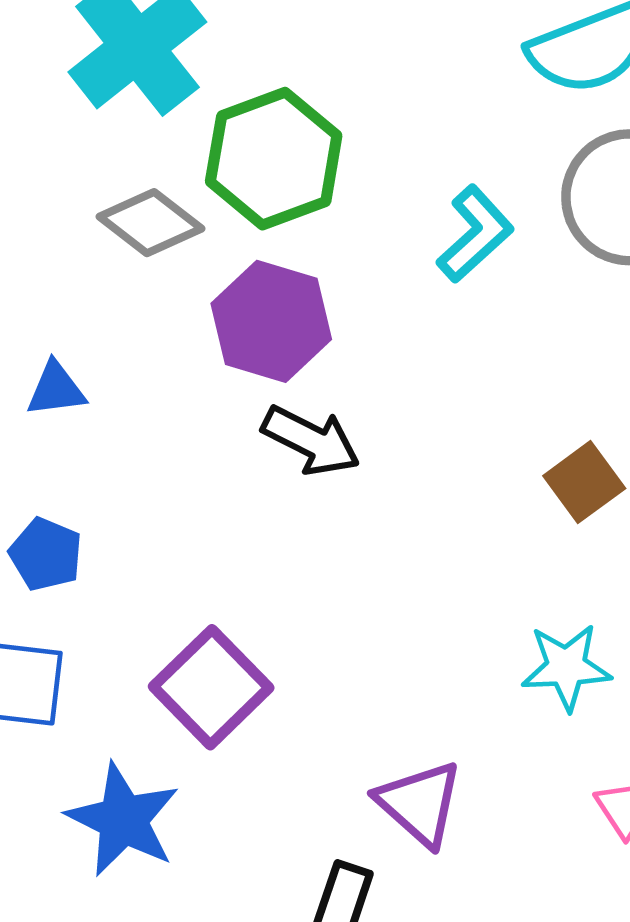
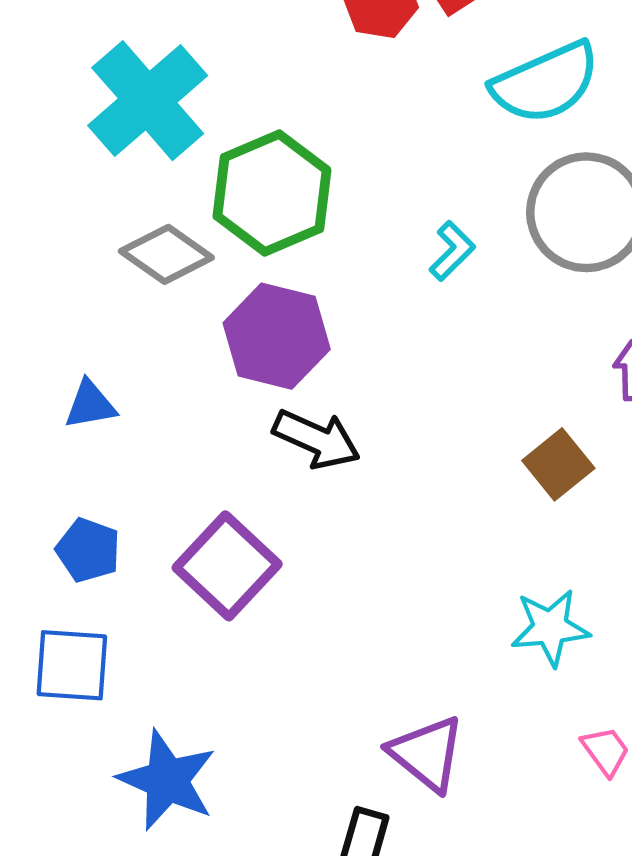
cyan L-shape: (475, 234) -> (452, 251), size x0.7
purple square: (211, 687) -> (227, 566), moved

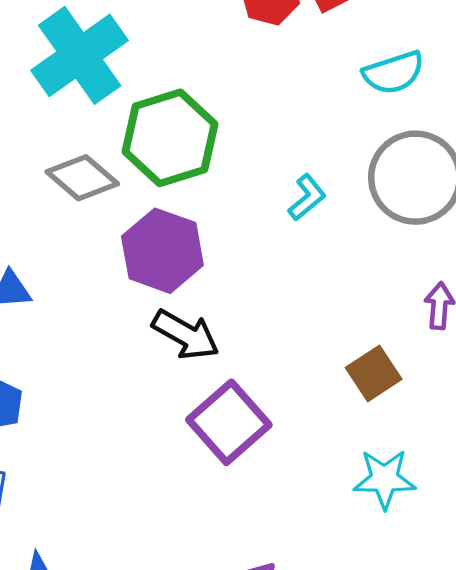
cyan semicircle: (546, 83) -> (394, 73), size x0.7
purple square: (227, 566) -> (229, 422), moved
cyan star: (550, 628) -> (384, 479), moved

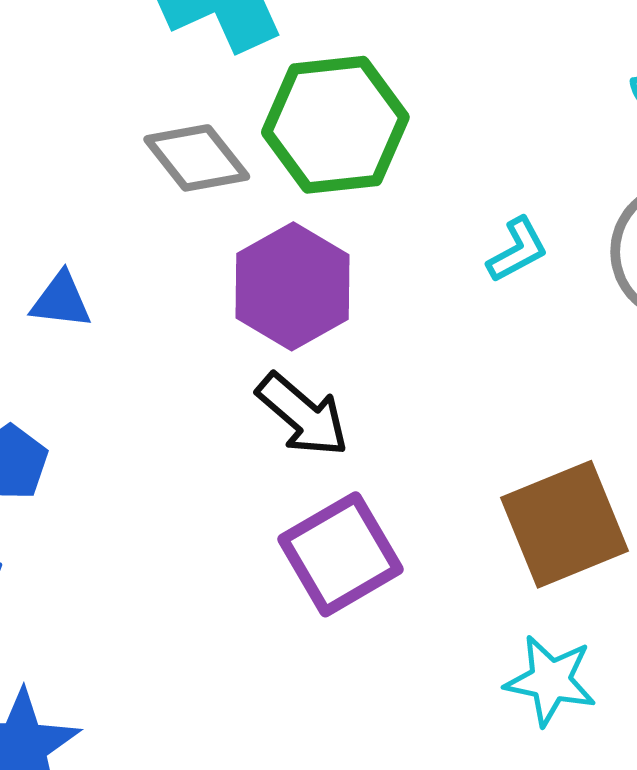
brown square: (374, 373) -> (565, 524), size x1.6

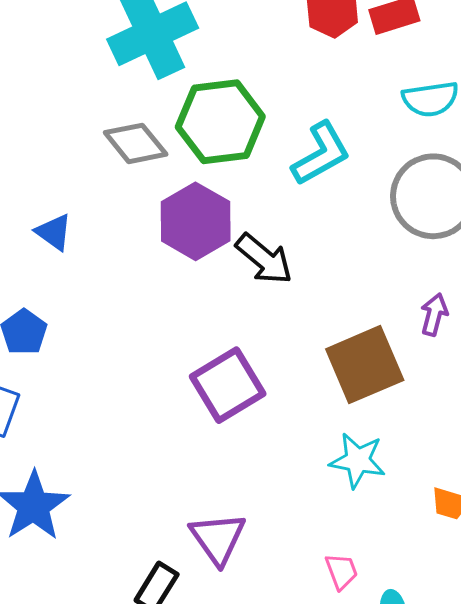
cyan L-shape: (517, 250) -> (321, 154), moved, size x1.6
blue triangle: (61, 300) -> (54, 232), turned 30
black arrow: (303, 415) -> (264, 259), moved

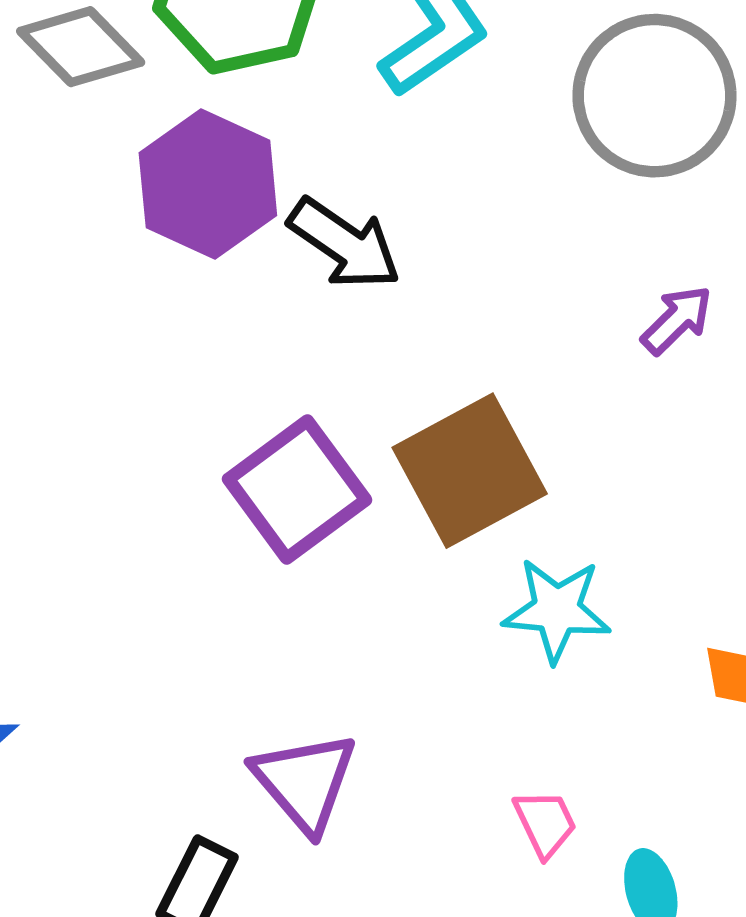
purple arrow: (434, 315) -> (677, 320), turned 36
brown square: (365, 365) -> (470, 471), moved

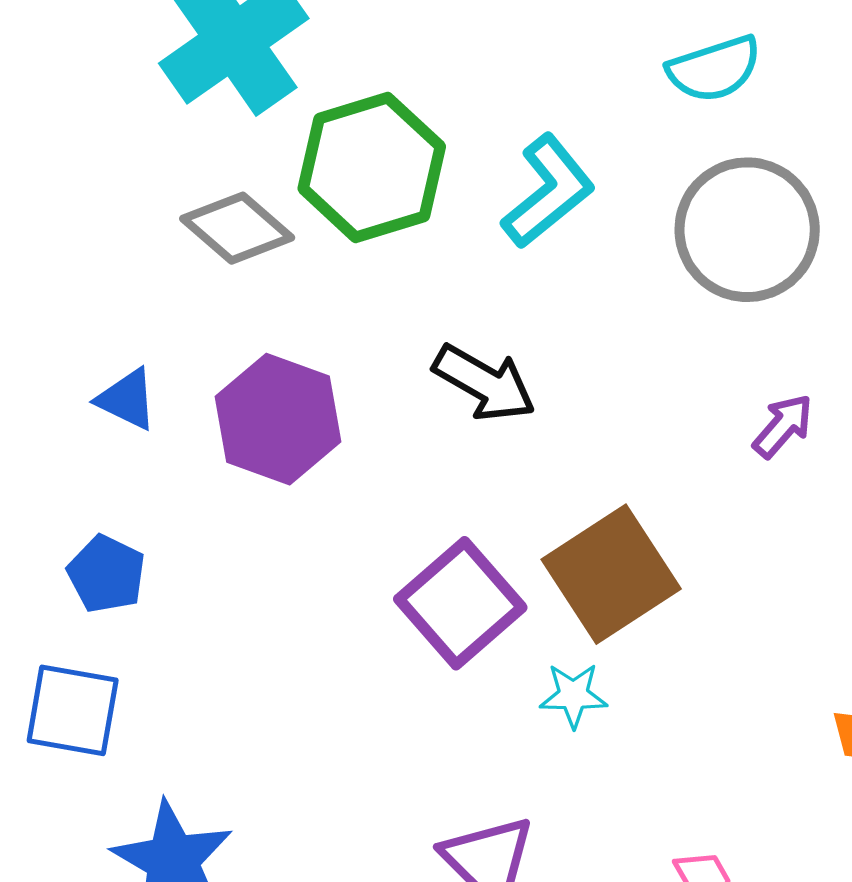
purple hexagon: (208, 184) -> (278, 419), moved
cyan star: (557, 610) -> (573, 695), moved, size x0.7

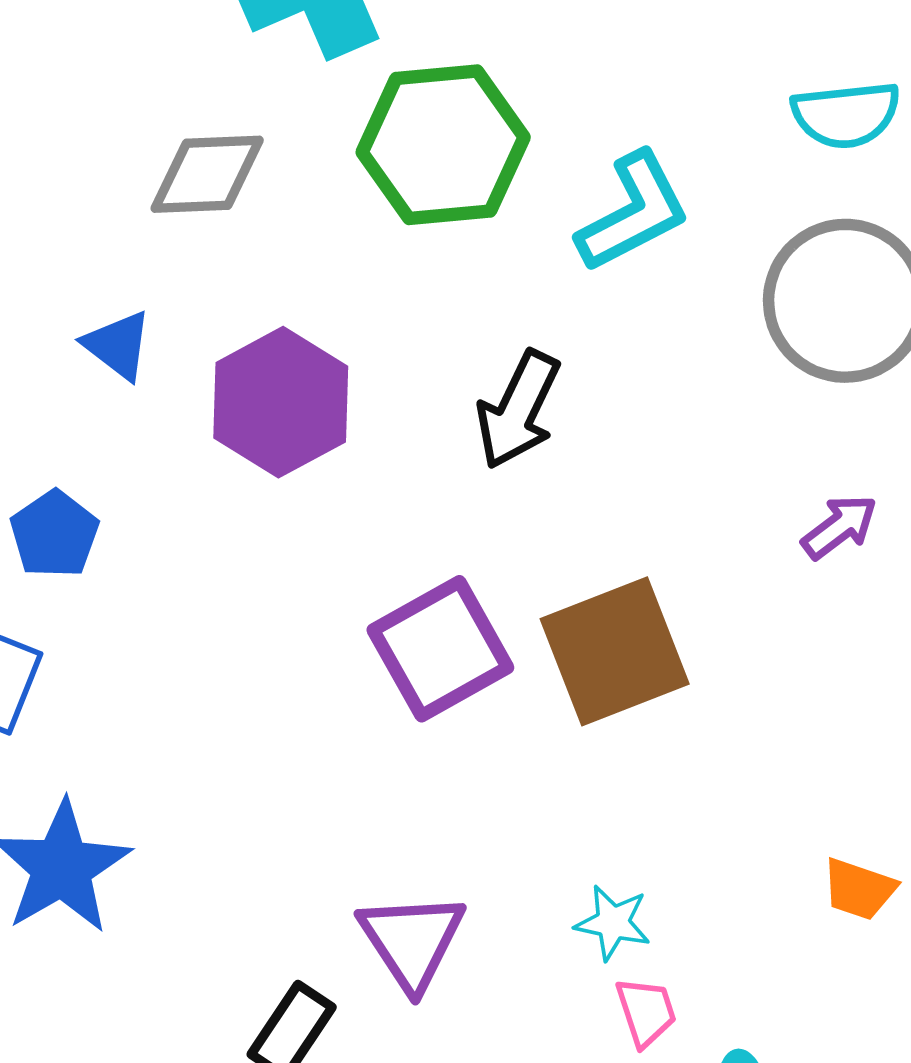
gray diamond: (237, 228) -> (207, 174), moved, turned -55
black arrow: (484, 383) -> (518, 410), turned 74
cyan star: (573, 695) -> (613, 923), moved

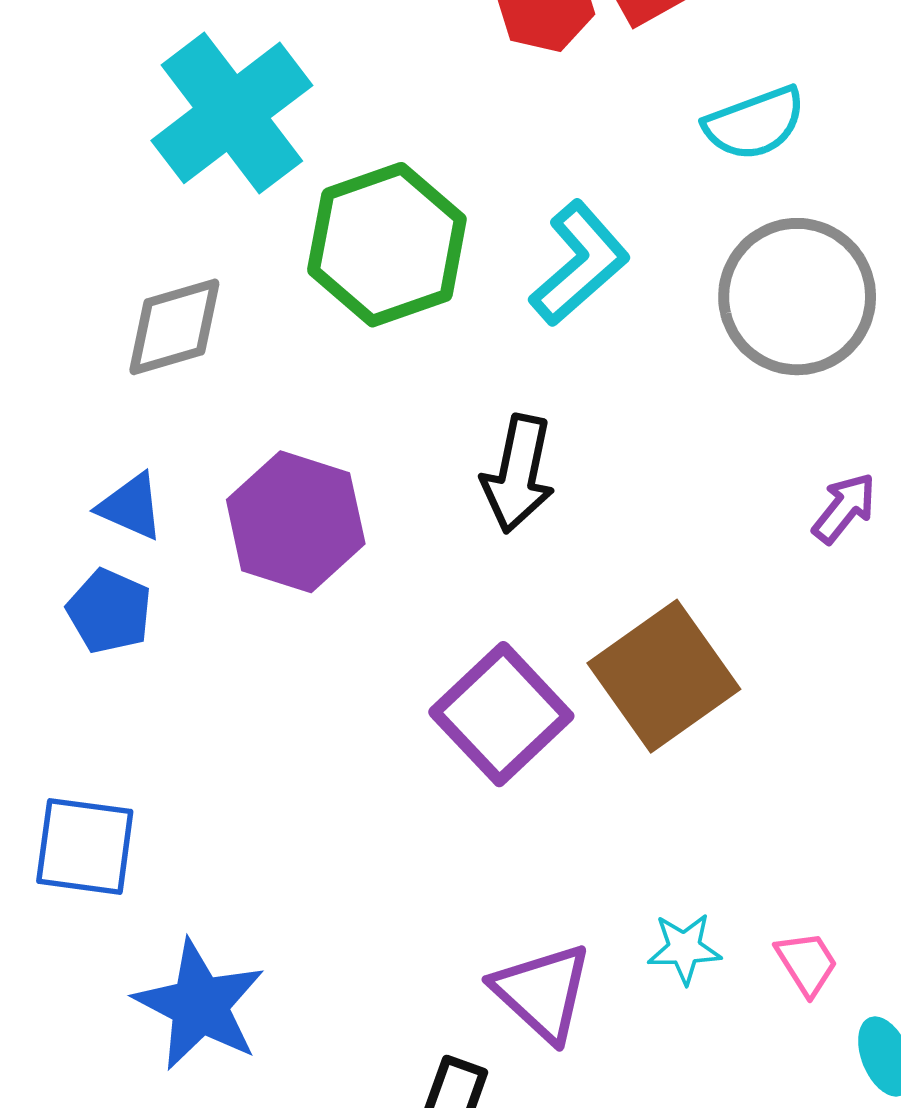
blue pentagon: (54, 534) -> (109, 611), moved
cyan star: (613, 923) -> (684, 948), moved
pink trapezoid: (646, 1012) -> (807, 963), moved

